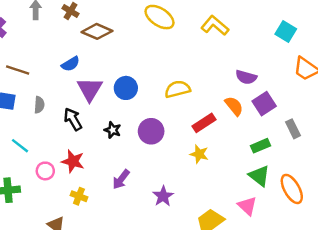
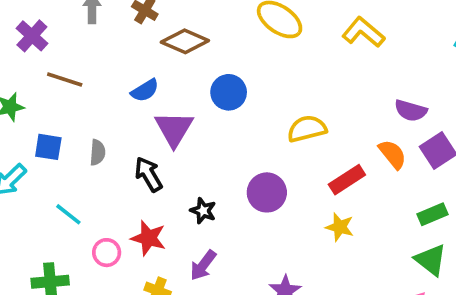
brown line: (18, 70) -> (65, 80), moved
blue circle: (126, 88) -> (229, 92), moved
black star: (113, 130) -> (203, 211), moved
purple arrow: (121, 179) -> (203, 265), moved

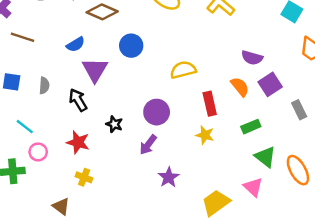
red rectangle: (347, 180) -> (210, 104), turned -70
green rectangle: (433, 214) -> (251, 127), moved
pink circle: (107, 253) -> (38, 152), moved
purple arrow: (203, 265) -> (148, 145), moved

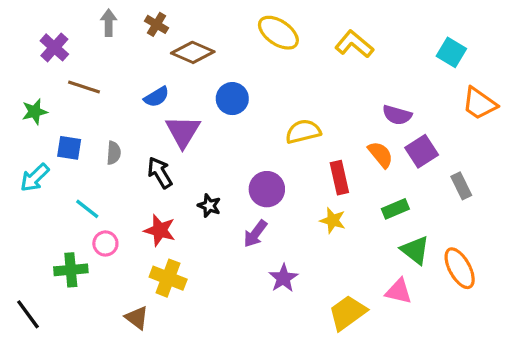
yellow cross: (84, 177) -> (168, 278), size x1.5
pink triangle: (253, 187) -> (399, 291), turned -30

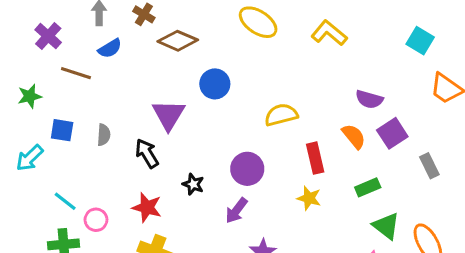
blue semicircle: (157, 97) -> (110, 48), moved
cyan line: (87, 209) -> (65, 201), moved

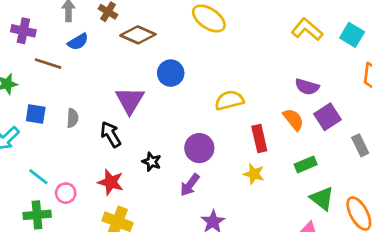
yellow L-shape: (329, 33) -> (307, 29), moved
purple cross: (48, 36) -> (23, 31), turned -30

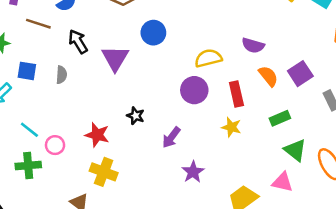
purple semicircle: (307, 87) -> (253, 45), moved
black arrow: (111, 134) -> (78, 42), moved
purple circle: (199, 148) -> (194, 90), moved

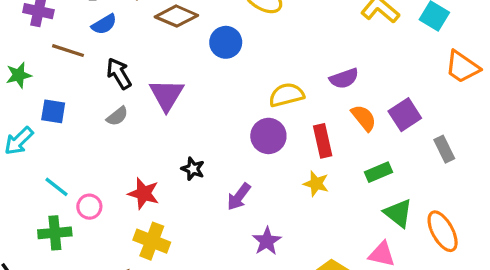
blue circle: (153, 33) -> (226, 42), moved
purple semicircle: (253, 45) -> (344, 78), turned -35
gray semicircle: (61, 75) -> (117, 116), moved, turned 48

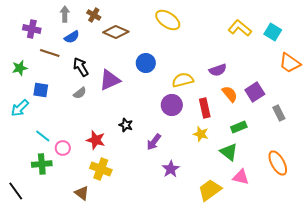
blue circle: (226, 42) -> (146, 63), moved
purple triangle: (167, 95) -> (110, 80), turned 35
green triangle: (398, 213) -> (229, 152), moved

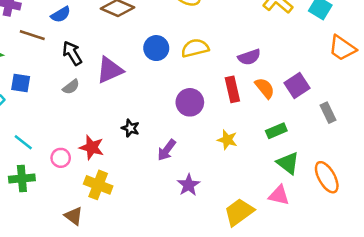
yellow semicircle: (183, 80) -> (195, 48), moved
red rectangle: (205, 108) -> (232, 89), moved
pink circle: (63, 148) -> (61, 158), moved
green triangle: (229, 152) -> (288, 163), moved

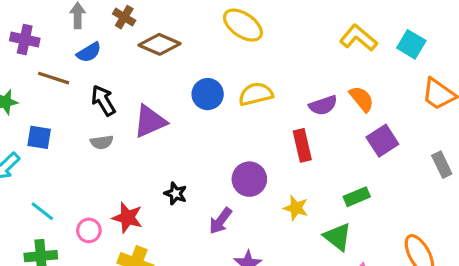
gray semicircle: (71, 87) -> (102, 142), turned 30
orange semicircle: (265, 88) -> (362, 99), moved
purple circle: (190, 102) -> (249, 179), moved
gray rectangle: (328, 113) -> (442, 165), moved
green triangle: (288, 163) -> (338, 237), moved

